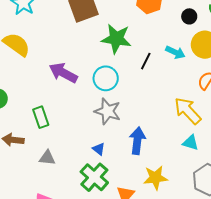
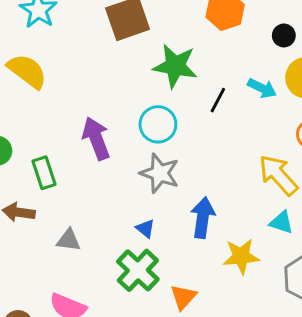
purple arrow: (63, 73) -> (96, 138), moved, turned 40
green rectangle: (41, 117) -> (44, 173), moved
yellow star: (155, 178) -> (241, 256), moved

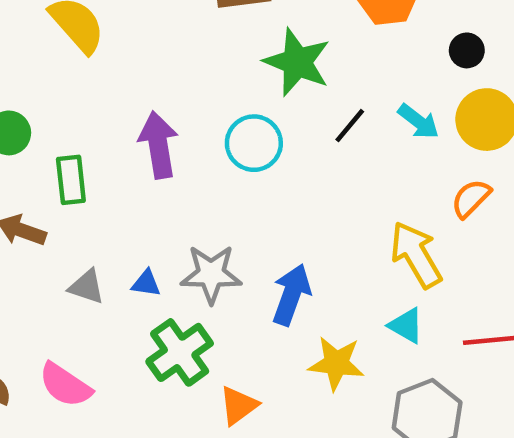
gray star: (160, 173) -> (211, 274), moved, turned -30
blue triangle: (145, 229) -> (146, 283), moved, turned -42

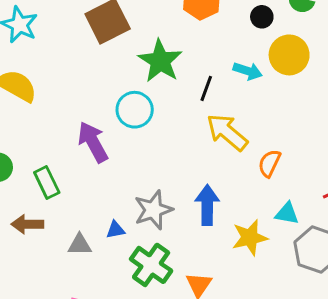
green star: (297, 62) -> (160, 61), turned 30
cyan circle: (254, 143) -> (135, 110), moved
orange semicircle: (471, 198) -> (269, 163), moved
yellow arrow: (416, 255) -> (227, 132), moved
cyan triangle: (406, 325) -> (287, 213), moved

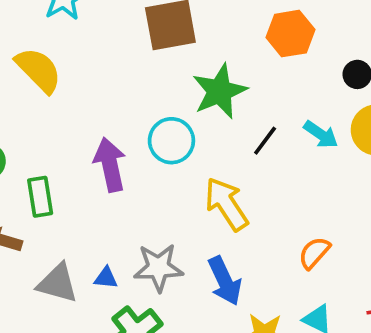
yellow arrow: (227, 132) -> (226, 204), moved
blue arrow: (207, 205) -> (225, 281), turned 138
gray triangle: (80, 245) -> (58, 283), size x1.4

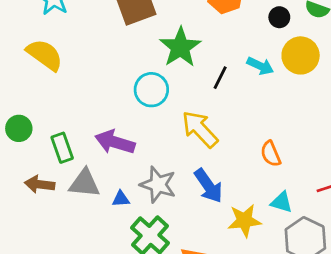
purple arrow: (110, 165) -> (115, 142), moved, turned -51
orange semicircle: (314, 253) -> (271, 154), turned -55
gray star: (158, 268) -> (158, 185), turned 30
gray triangle: (58, 283) -> (84, 183), moved

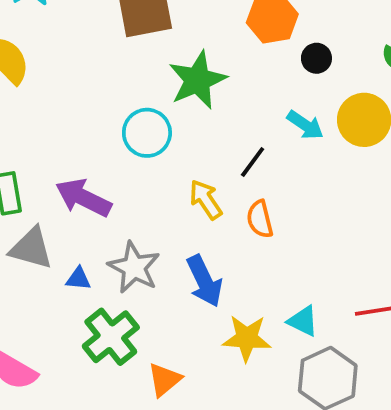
black circle: (279, 17) -> (316, 58), moved
black line: (220, 78) -> (253, 162), moved
yellow arrow: (200, 129) -> (206, 200), size x0.7
orange semicircle: (271, 154) -> (260, 219), moved

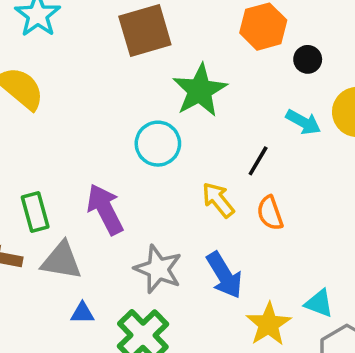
purple arrow: (83, 198) -> (105, 209), turned 42
blue triangle: (78, 279) -> (82, 313), moved
yellow star: (247, 338) -> (269, 324), turned -30

